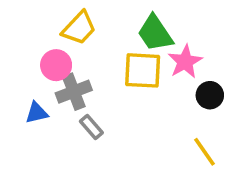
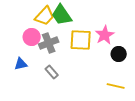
green trapezoid: (155, 33) -> (62, 15), moved
gray cross: (74, 92) -> (49, 43), moved
yellow line: (205, 152) -> (116, 86), turned -42

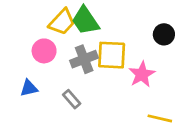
pink star: (105, 35) -> (142, 74), moved
gray cross: (49, 43) -> (84, 59), moved
black circle: (119, 54) -> (164, 34), moved

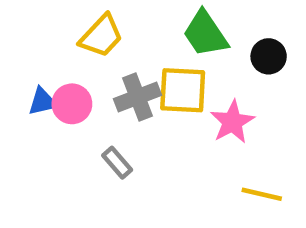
green trapezoid: (85, 21) -> (205, 34), moved
pink circle: (44, 51) -> (72, 104), moved
blue triangle: (29, 88) -> (43, 102), moved

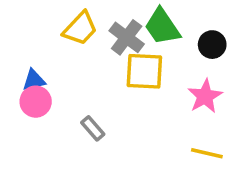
gray cross: (137, 97) -> (127, 37), moved, turned -32
pink circle: (72, 104) -> (36, 102), moved
pink star: (232, 122) -> (205, 96), moved

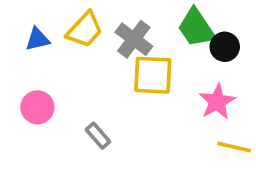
green trapezoid: (162, 27) -> (196, 28), moved
blue triangle: (34, 80) -> (37, 39), moved
yellow line: (207, 153) -> (234, 147), moved

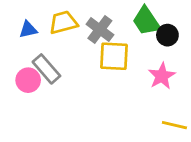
yellow trapezoid: (85, 30) -> (63, 22), turned -148
gray rectangle: (98, 136) -> (46, 69), moved, size x1.5
yellow line: (234, 147) -> (174, 125), moved

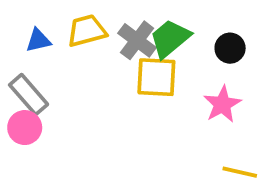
green trapezoid: (146, 21) -> (170, 38), moved, turned 84
gray rectangle: (46, 69) -> (29, 95), moved
pink circle: (28, 80) -> (25, 128), moved

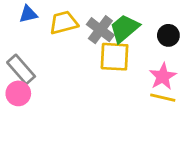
blue triangle: (38, 40) -> (28, 14), moved
yellow line: (240, 172) -> (163, 98), moved

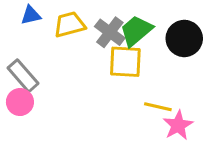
black circle: (168, 35) -> (184, 38), size x1.5
pink star: (163, 76) -> (178, 125), moved
yellow line: (163, 98) -> (158, 107), moved

